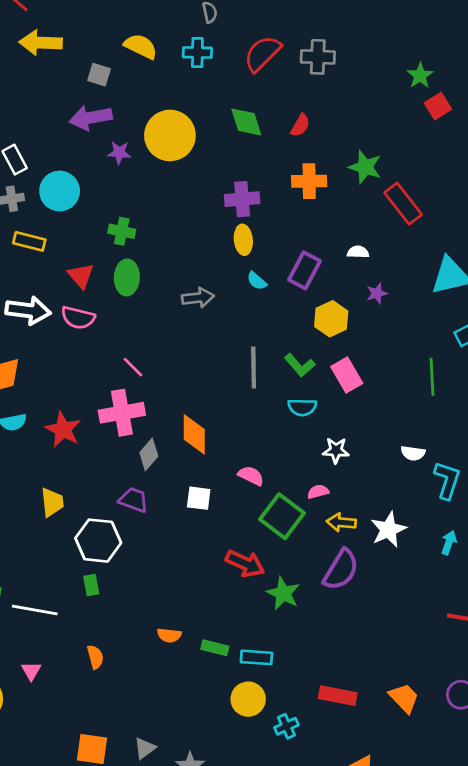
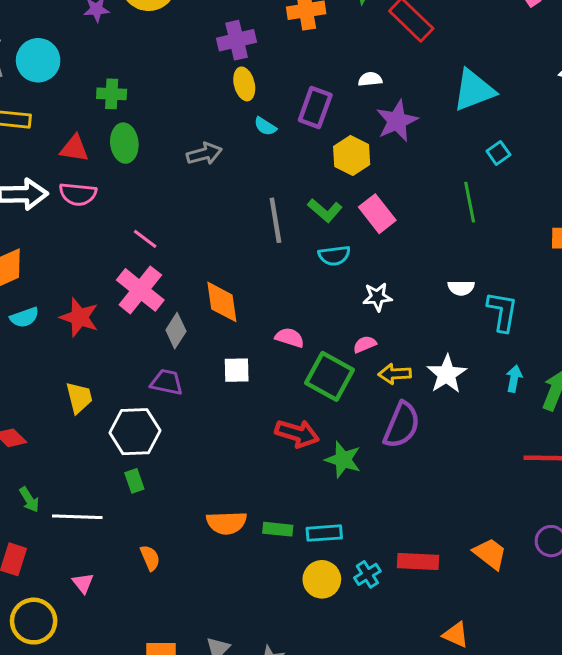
red triangle: (81, 276) -> (74, 148), turned -32
purple star: (377, 293) -> (397, 121), size x1.8
pink cross: (122, 413) -> (140, 290), turned -33
orange semicircle: (169, 635) -> (227, 523), size x1.5
cyan cross: (286, 726) -> (367, 574), moved

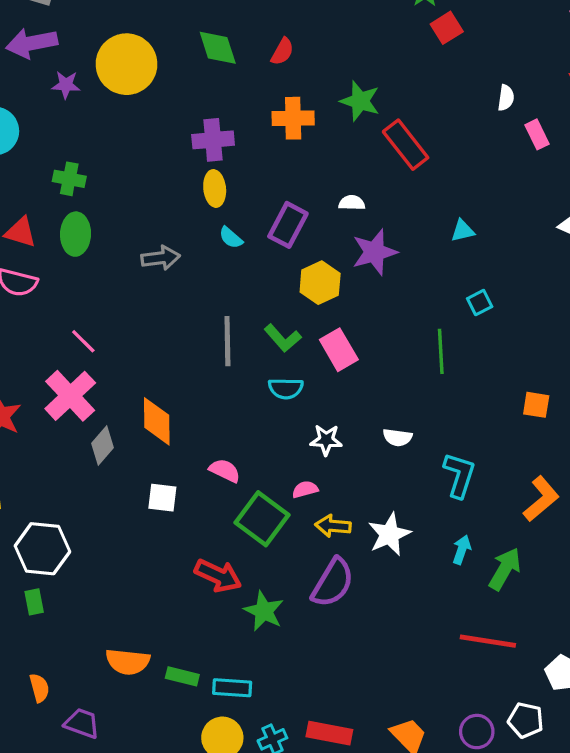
cyan triangle: (474, 90) -> (463, 231), size x0.5
white semicircle: (461, 288) -> (397, 437), moved
purple trapezoid: (167, 382) -> (82, 723), moved

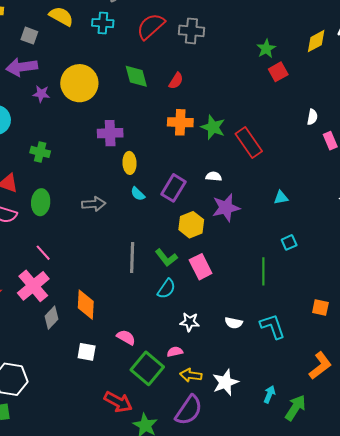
green star: (360, 101) -> (213, 127), moved
purple cross: (213, 140) -> (110, 133), moved
green ellipse: (76, 234) -> (41, 202), moved
cyan semicircle: (286, 388) -> (166, 289), turned -60
cyan L-shape: (459, 475) -> (273, 326), moved, turned -40

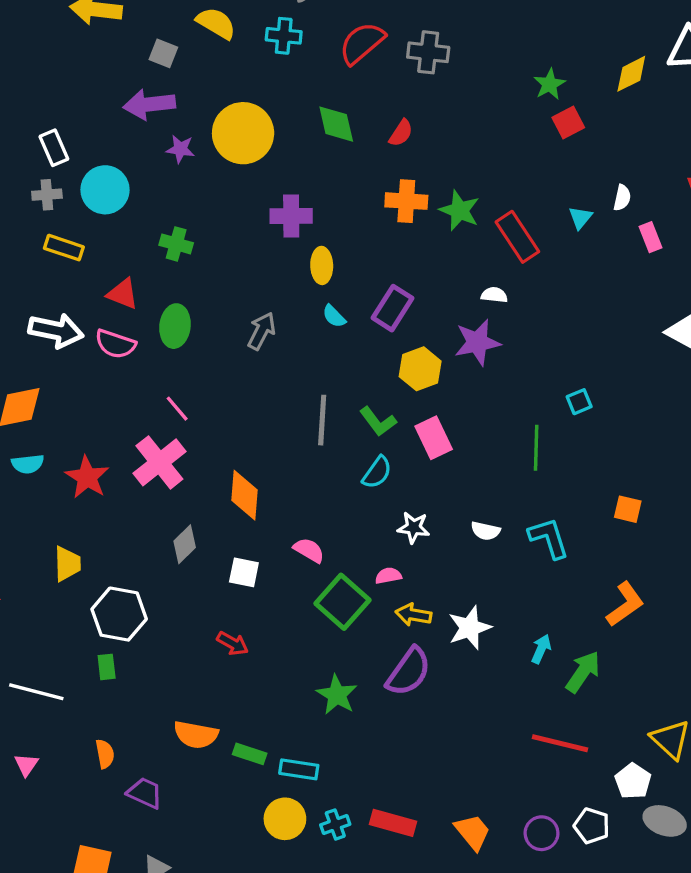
white semicircle: (214, 176) -> (494, 295), moved
cyan triangle: (281, 198) -> (580, 218), moved, turned -42
gray arrow: (94, 204) -> (262, 331), turned -60
gray diamond: (51, 318) -> (185, 544), moved
red arrow: (118, 402) -> (233, 643), moved, size x0.7

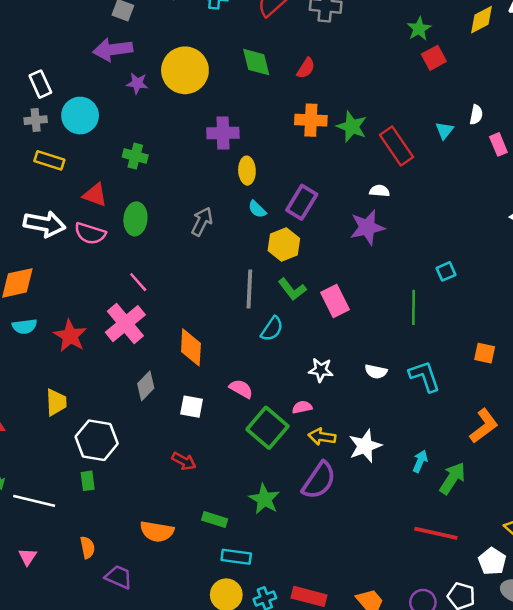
yellow hexagon: (420, 369) -> (284, 245), moved
cyan semicircle: (377, 472) -> (272, 329), moved
green rectangle: (250, 754) -> (215, 519), moved

